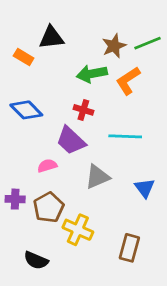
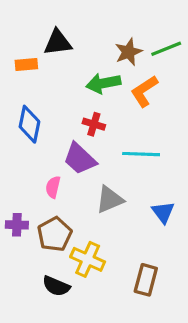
orange rectangle: (24, 57) -> (26, 64), turned -36
blue diamond: (26, 110) -> (29, 124), turned 56
pink semicircle: (47, 166) -> (53, 187), turned -60
black semicircle: (36, 260) -> (56, 286), moved

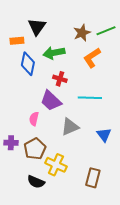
black triangle: (58, 42) -> (37, 27), turned -48
green arrow: (103, 83) -> (54, 53), moved
blue diamond: (29, 124) -> (28, 64), moved

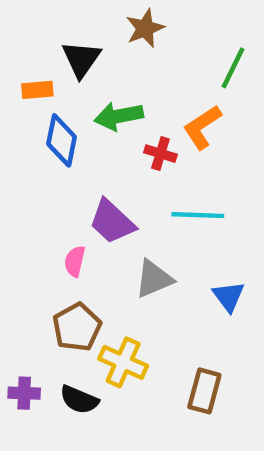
green line: (106, 31) -> (233, 68), turned -42
brown star: (82, 33) -> (145, 28), moved
red cross: (60, 79) -> (160, 154), moved
purple cross: (11, 143) -> (24, 393), moved

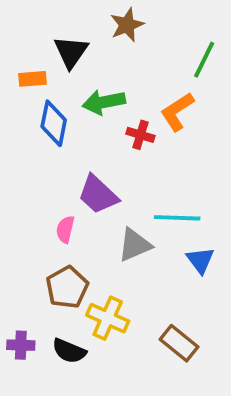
cyan line: (198, 215) -> (177, 218), moved
brown rectangle: (204, 391) -> (179, 343), turned -66

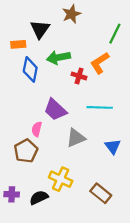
cyan line: (177, 218) -> (100, 107), moved
brown pentagon: (67, 287) -> (26, 151), moved
black semicircle: (69, 351) -> (39, 198), turned 132

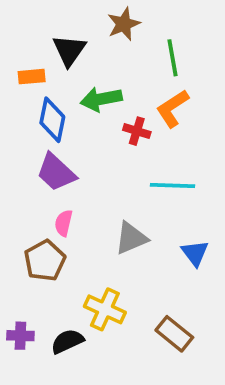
green line: (115, 34) -> (172, 58), moved, turned -36
purple trapezoid: (55, 110) -> (56, 172), moved

